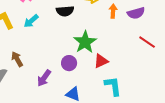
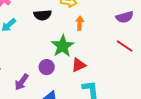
orange arrow: (113, 11) -> (80, 23), moved
purple semicircle: (136, 13) -> (125, 17), moved

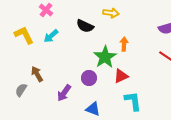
black semicircle: (43, 15) -> (85, 26), turned 30
orange arrow: (80, 23) -> (124, 44), moved

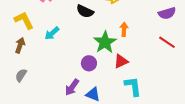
cyan arrow: (51, 36) -> (52, 33), moved
brown arrow: (37, 74) -> (20, 45), moved, turned 49
purple arrow: (64, 93) -> (72, 87), moved

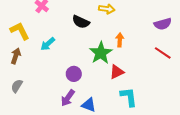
purple circle: (89, 63) -> (74, 74), moved

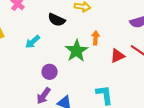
cyan arrow: (48, 44) -> (33, 42), moved
red triangle: (117, 72) -> (118, 56), moved

